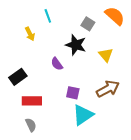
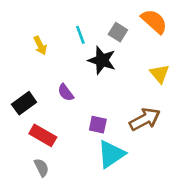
cyan line: (48, 16) -> (80, 35), moved
yellow triangle: (106, 55) -> (160, 74), moved
purple semicircle: (57, 64) -> (66, 92), moved
red rectangle: (32, 101) -> (43, 135), turned 30

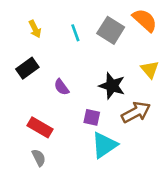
gray square: (118, 32) -> (111, 30), size x1.5
yellow arrow: (40, 46) -> (35, 29), moved
black star: (102, 60) -> (112, 86), moved
black rectangle: (24, 103) -> (27, 68), moved

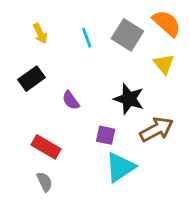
yellow triangle: (150, 69) -> (164, 64), moved

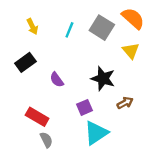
cyan line: (87, 38) -> (69, 30), turned 42
brown arrow: (157, 129) -> (125, 103), size x0.6
purple square: (106, 135) -> (84, 107), turned -35
gray semicircle: (45, 182) -> (46, 140), moved

